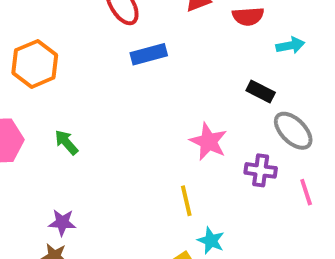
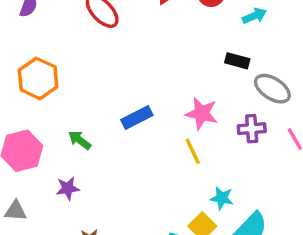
blue rectangle: (149, 54) -> (137, 117), moved
yellow line: (186, 201) -> (193, 151), moved
purple star: (62, 223) -> (68, 188), moved

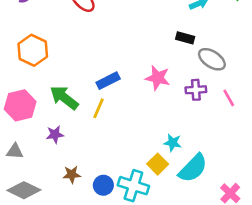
green arrow: (80, 140) -> (64, 98), size x1.6
yellow line: (193, 151) -> (98, 108), moved, turned 48

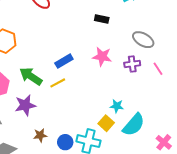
black rectangle: (185, 38) -> (102, 19), moved
yellow line: (98, 108) -> (58, 83), turned 42
purple star: (55, 134) -> (25, 105), size x1.5

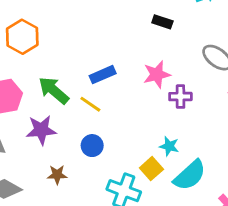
pink star: (102, 57) -> (157, 75), turned -30
purple cross: (132, 64) -> (180, 97), moved
yellow line: (58, 83) -> (90, 104), turned 56
blue circle: (65, 142) -> (92, 146), moved

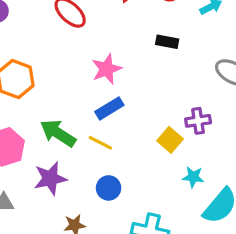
pink star: (157, 75) -> (107, 69), moved
yellow square: (151, 169) -> (170, 140), moved

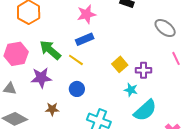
purple cross: (198, 121) -> (144, 70), moved

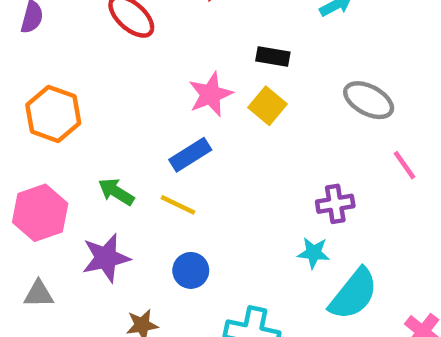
pink star: (86, 14) -> (211, 94), moved
green arrow: (50, 50) -> (116, 192), size x0.7
yellow square: (120, 64) -> (267, 106), moved

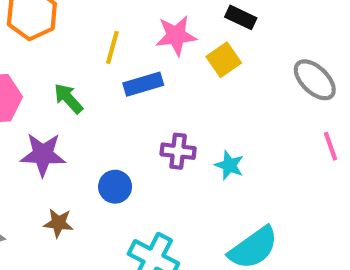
purple cross: (335, 204) -> (178, 151), moved
yellow line: (178, 205) -> (112, 47), moved, turned 64
cyan star: (314, 253) -> (229, 165), moved

